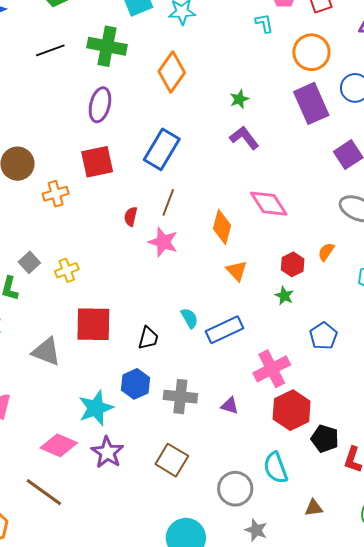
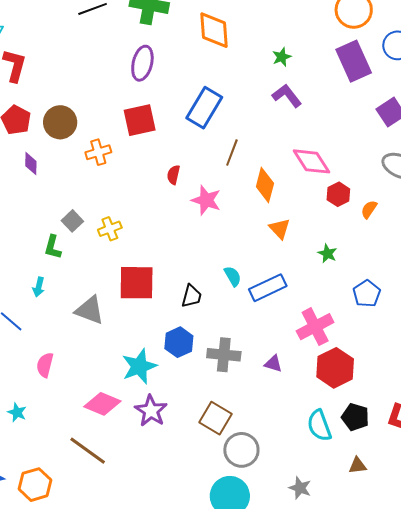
orange diamond: (172, 72) -> (214, 30), turned -39
brown line: (168, 202) -> (232, 153), moved
red hexagon: (293, 264) -> (338, 194), moved
black pentagon: (325, 439) -> (355, 417), moved
gray circle: (235, 489) -> (241, 450), moved

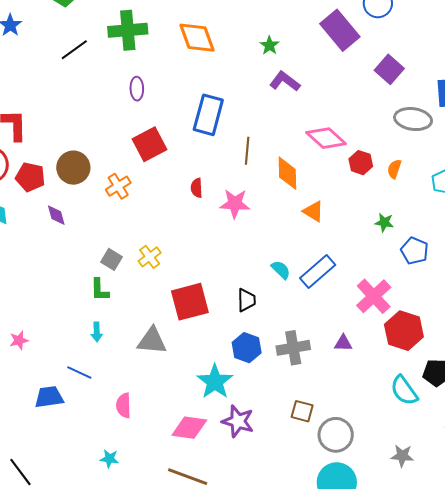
purple ellipse: (142, 63) -> (137, 89), size x0.7
green star: (327, 253) -> (384, 222), moved
brown square: (216, 418) -> (302, 411), size x0.7

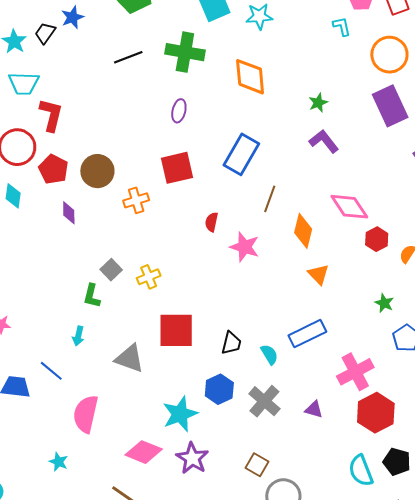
cyan semicircle: (281, 270) -> (269, 354), moved
gray cross: (293, 348) -> (264, 401), turned 36
pink semicircle: (124, 405) -> (86, 414), size x1.5

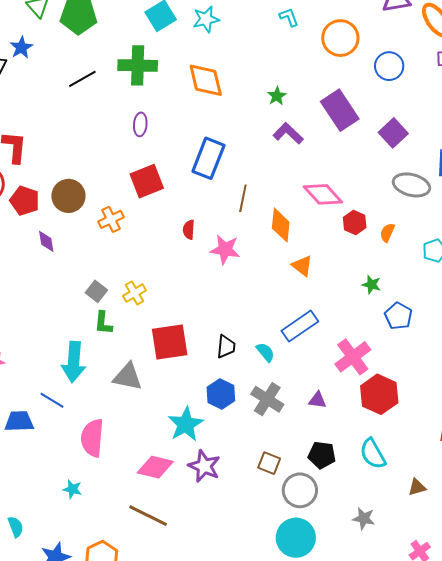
purple rectangle: (390, 106) -> (340, 110), moved
green L-shape: (92, 296) -> (103, 323), moved
cyan arrow: (78, 336) -> (74, 362), size x2.0
black pentagon: (397, 462) -> (322, 455), moved

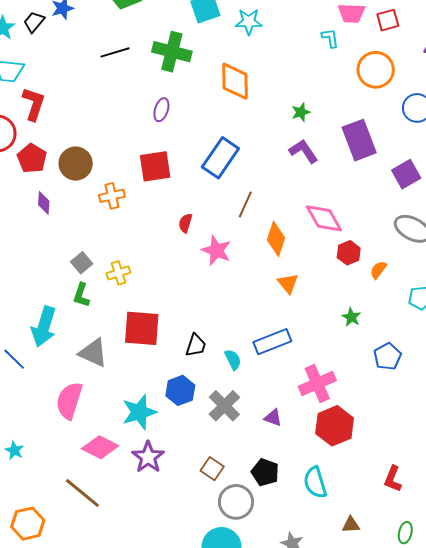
blue pentagon: (398, 316) -> (387, 356), moved
pink semicircle: (92, 438) -> (69, 401), moved

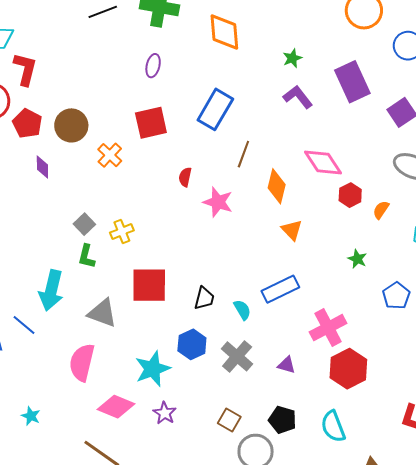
orange cross: (112, 196) -> (110, 155), turned -30
purple star: (148, 457) -> (165, 413), size x0.7

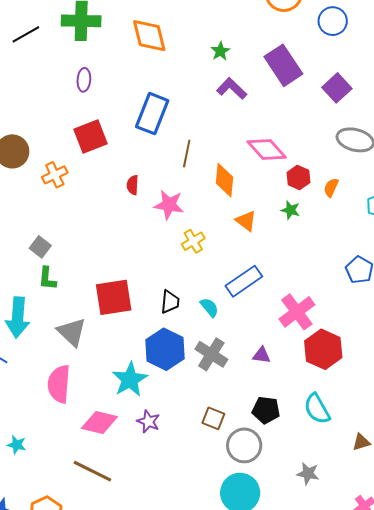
orange cross: (110, 155) -> (55, 175), turned 30
yellow cross: (122, 232) -> (193, 241), moved
green star: (357, 259) -> (290, 210), moved
gray triangle: (102, 313) -> (72, 332), turned 32
blue hexagon: (192, 344) -> (165, 349), size x1.4

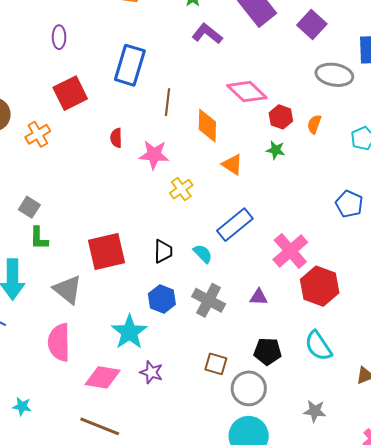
blue hexagon: (165, 349) -> (162, 299), size x0.7

